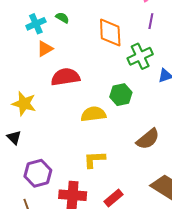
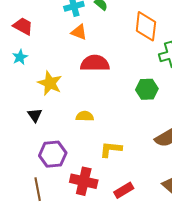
orange triangle: (45, 49) -> (79, 32), turned 42
yellow semicircle: (93, 114) -> (85, 116), moved, size x0.7

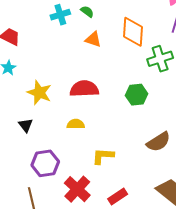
orange triangle: (79, 32) -> (93, 39), moved
red semicircle: (95, 63) -> (84, 89), moved
red cross: (84, 181) -> (77, 189), turned 32

